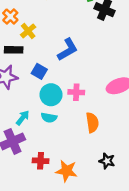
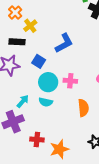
orange star: (66, 171) -> (59, 149), turned -30

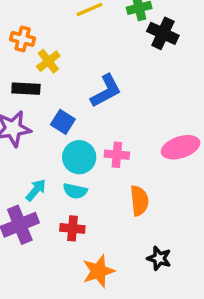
orange cross: (15, 13) -> (23, 39), turned -32
red cross: (37, 139) -> (72, 228), moved

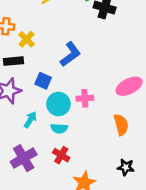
cyan arrow: (36, 190) -> (30, 120), moved
orange semicircle: (139, 201) -> (121, 125), moved
red cross: (72, 228) -> (61, 155), turned 35

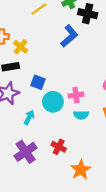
blue L-shape: (70, 54) -> (69, 36), moved
cyan semicircle: (59, 128) -> (81, 115), moved

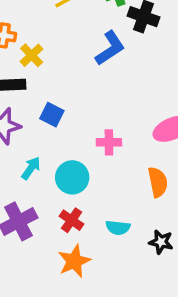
cyan circle: (53, 102) -> (72, 177), moved
cyan semicircle: (81, 115) -> (118, 228), moved
orange star: (81, 170) -> (74, 261), moved

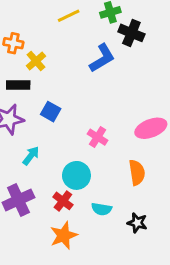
pink cross: (109, 142) -> (97, 137), turned 30
cyan circle: (72, 177) -> (76, 175), moved

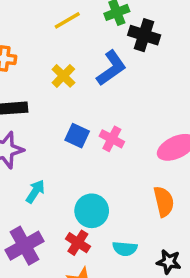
yellow cross: (36, 61) -> (63, 76), moved
blue square: (51, 112) -> (77, 136), moved
pink cross: (97, 137) -> (112, 139), moved

